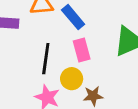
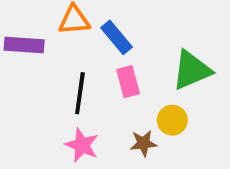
yellow circle: (72, 79) -> (172, 120), moved

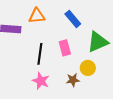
blue rectangle: (117, 37) -> (73, 19), moved

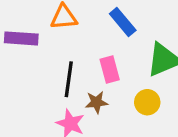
brown star: (73, 80) -> (97, 102), moved

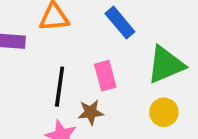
yellow circle: (147, 102) -> (164, 112), moved

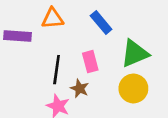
brown star: (91, 112) -> (80, 88), turned 30
yellow circle: (164, 112) -> (133, 88), size x1.4

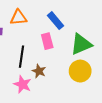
pink rectangle: (90, 62) -> (47, 41), moved

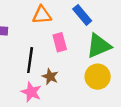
orange triangle: (18, 17) -> (42, 15), moved
blue rectangle: (55, 21) -> (82, 15), moved

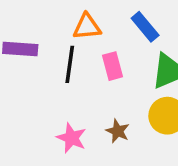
black line: (30, 60) -> (70, 64), moved
brown star: (50, 77) -> (118, 131), moved

